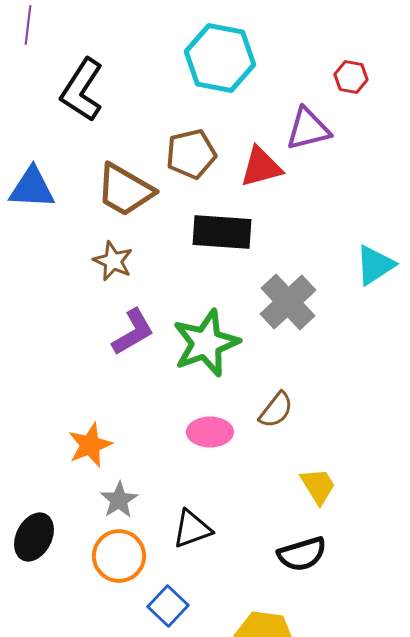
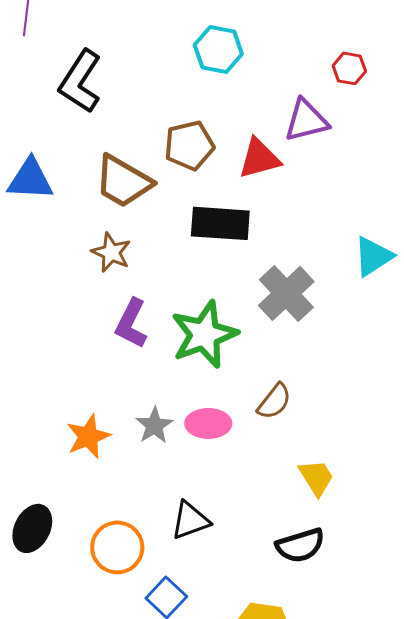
cyan hexagon: (220, 58) -> (218, 49), size x0.7
purple L-shape: (133, 332) -> (131, 323), turned 147
gray star: (119, 500) -> (154, 425), moved

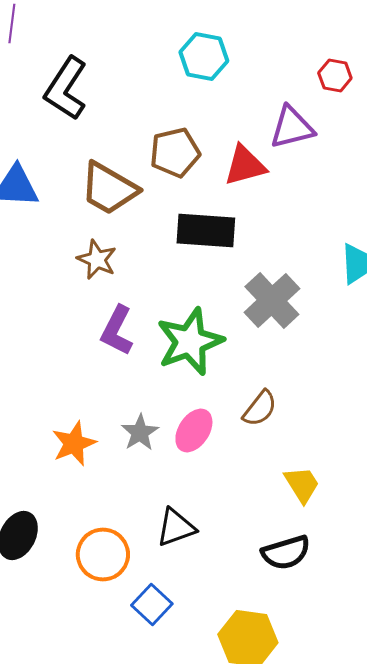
pink ellipse: (208, 423) -> (194, 430), turned -57

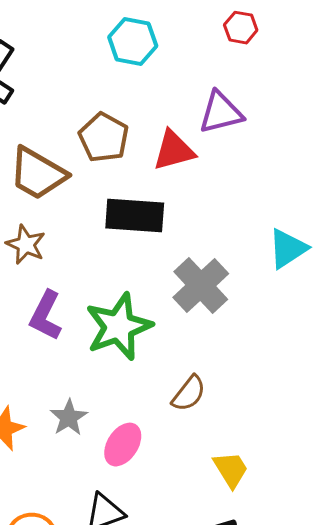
red hexagon: (335, 76) -> (241, 28), moved
brown pentagon: (175, 152) -> (104, 138), turned -30
pink ellipse: (194, 430) -> (123, 445), moved

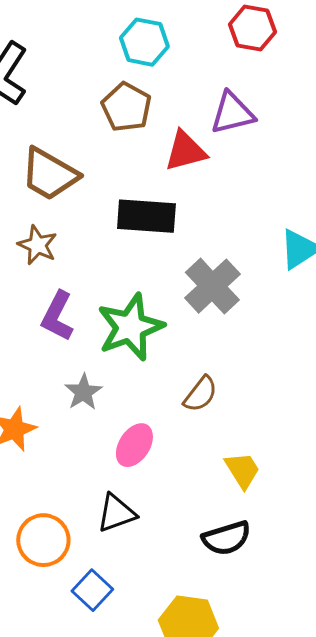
red hexagon: (241, 28) -> (252, 28), size x1.4
brown pentagon: (104, 138) -> (126, 107), moved
gray star: (69, 418) -> (83, 392), moved

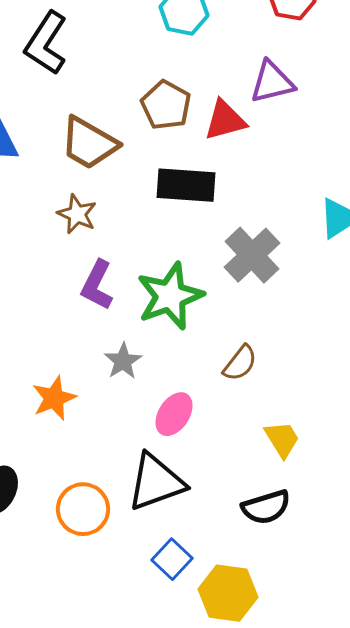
brown pentagon: (126, 107) -> (166, 105), moved
black triangle: (116, 513) -> (156, 482), size x1.5
blue square: (92, 590) -> (172, 559), moved

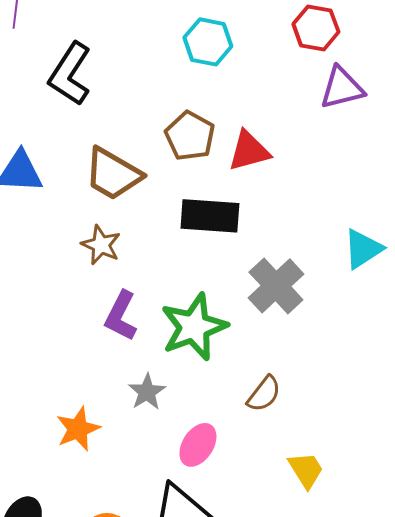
purple triangle: (272, 82) -> (342, 88), moved

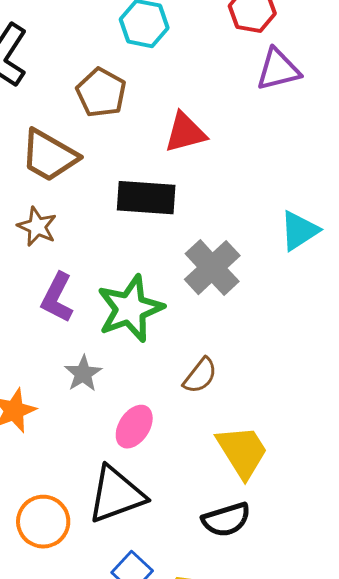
brown pentagon: (190, 136) -> (101, 93), moved
yellow trapezoid: (306, 470) -> (242, 452), size x1.5

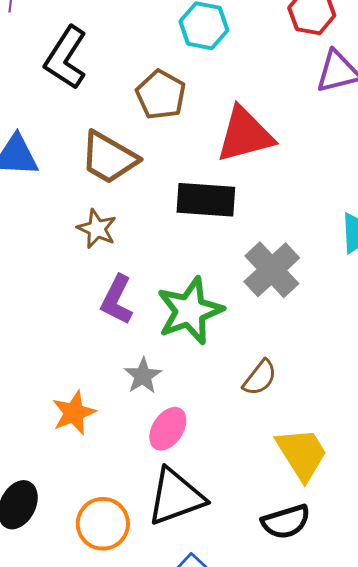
red triangle: (185, 133) -> (245, 135), size x1.4
pink ellipse: (134, 427) -> (168, 429), moved

